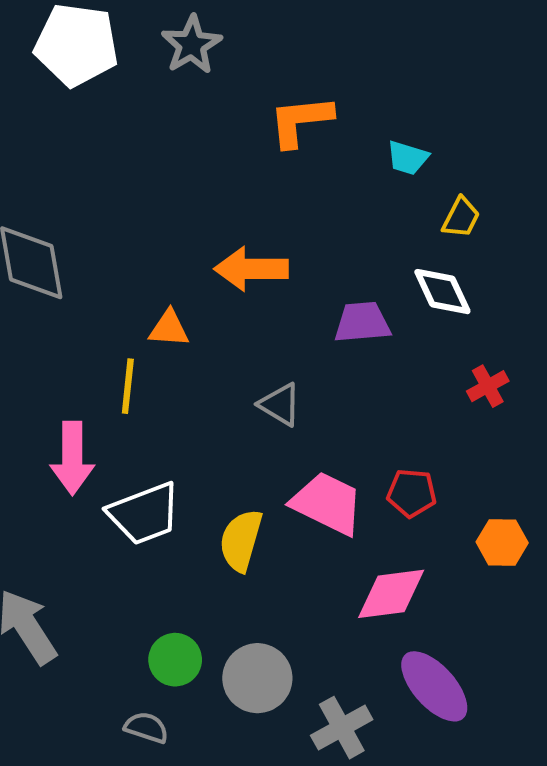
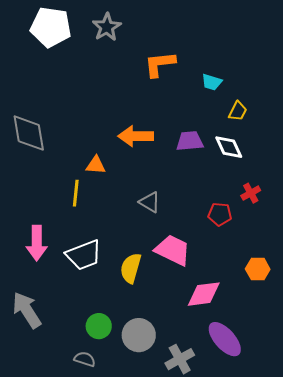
purple trapezoid: (362, 322) -> (190, 141), moved
pink arrow: (72, 458) -> (37, 243), moved
red pentagon: (412, 493) -> (220, 214), moved

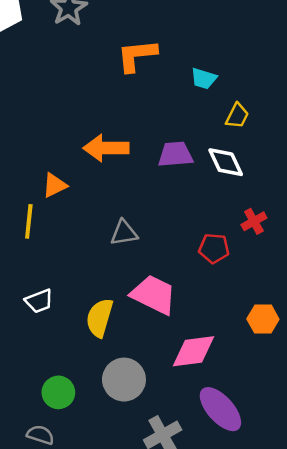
orange triangle: (96, 165) -> (55, 185), turned -30
gray triangle: (150, 202) -> (124, 233), turned -40
white trapezoid: (84, 255) -> (39, 301), size x0.6
gray circle: (139, 335) -> (124, 380), moved

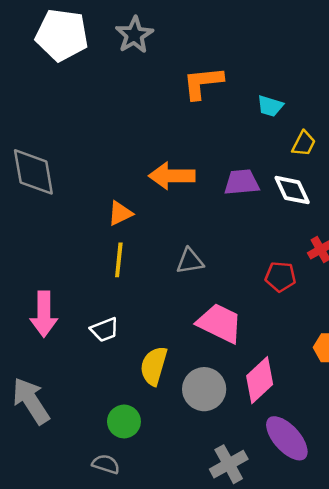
yellow line: (29, 221) -> (119, 260), moved
yellow semicircle: (100, 318) -> (154, 366), moved
pink diamond: (193, 351) -> (260, 380), turned -36
gray circle: (124, 380) -> (204, 389), moved

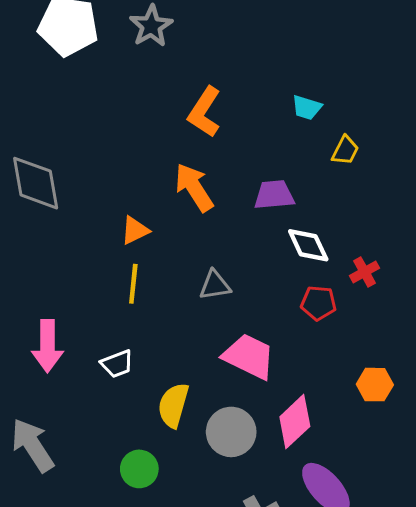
orange L-shape: (203, 83) -> (204, 112), moved, turned -51
orange arrow: (172, 176) -> (194, 187), turned 57
white diamond: (292, 190) -> (308, 245), moved

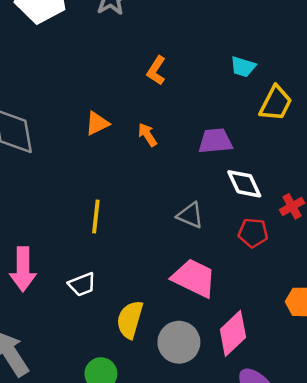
orange L-shape: (204, 112) -> (156, 71), size x0.7
yellow trapezoid: (345, 150) -> (276, 103), size x1.4
orange arrow: (194, 187) -> (147, 135), size x0.6
orange triangle: (135, 230) -> (97, 123), moved
gray triangle: (215, 285) -> (190, 215), moved, turned 32

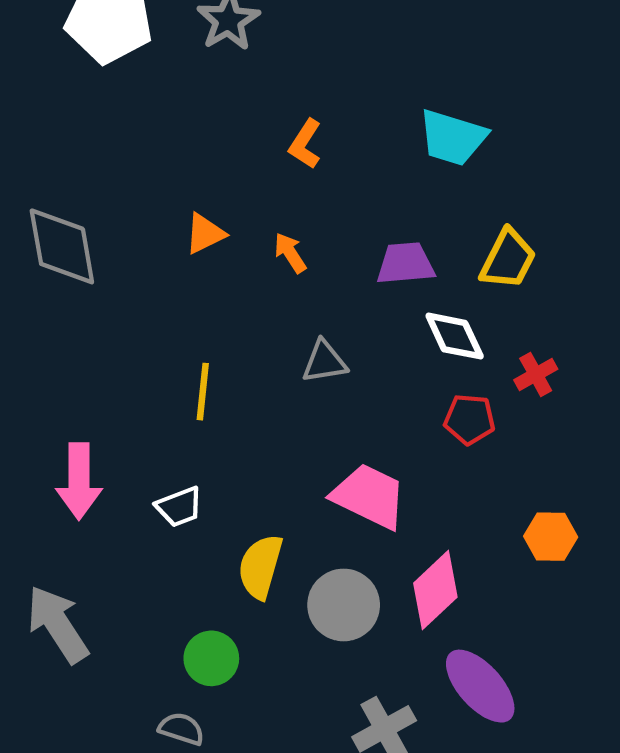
cyan trapezoid: (243, 67) -> (452, 138), size x1.6
yellow trapezoid: (276, 103) -> (508, 259), moved
gray triangle: (190, 215) -> (324, 362), moved, turned -32

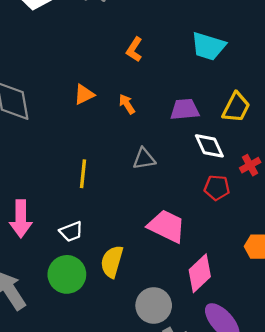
gray circle: (344, 605) -> (154, 305), moved
green circle: (211, 658) -> (67, 274), moved, size x1.4

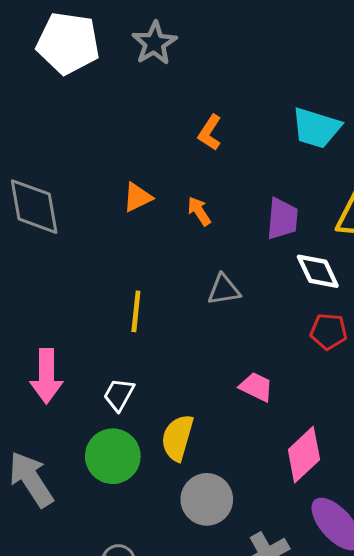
purple trapezoid: (185, 109) -> (282, 219), turned 100
pink trapezoid: (166, 226) -> (256, 387), size x0.6
white trapezoid: (71, 232) -> (119, 395), turned 140
gray circle: (154, 305) -> (207, 499), moved

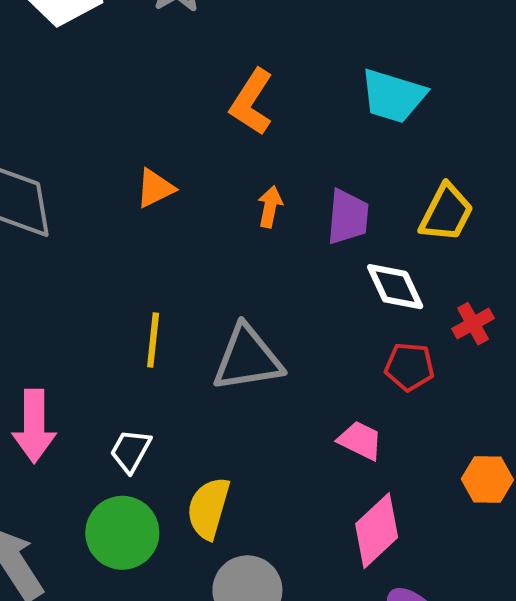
orange L-shape: (210, 133) -> (252, 102), size x1.4
orange arrow: (199, 211) -> (270, 207), moved, turned 44
gray triangle: (224, 290) -> (247, 358), moved, size x1.6
pink trapezoid: (256, 387) -> (360, 440), moved

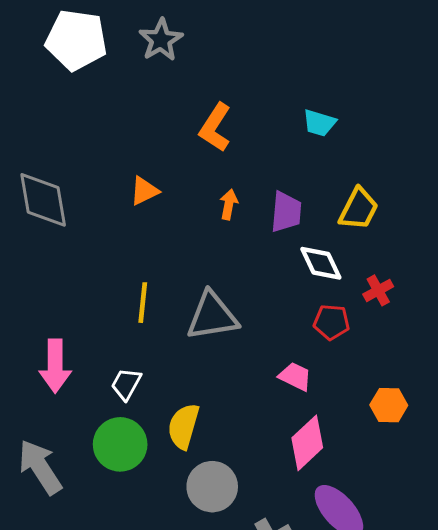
cyan trapezoid: (393, 96) -> (319, 123), size x0.7

